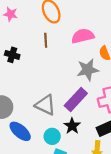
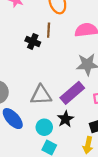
black cross: (12, 55) -> (33, 41), moved
gray triangle: (45, 105) -> (41, 95), turned -35

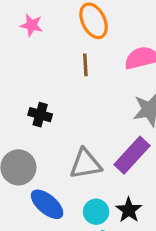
black cross: (33, 41) -> (40, 115), moved
black star: (65, 119) -> (129, 210), moved

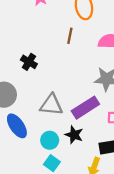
black star: (129, 210) -> (74, 135), moved, turned -30

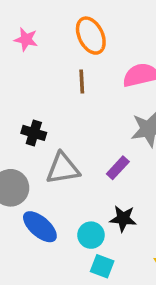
gray triangle: (51, 105) -> (63, 168), moved
purple rectangle: (85, 108) -> (118, 168), moved, size x0.6

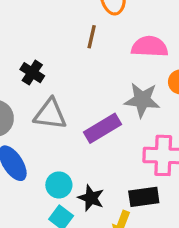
purple rectangle: (118, 168) -> (102, 128), size x1.5
black star: (123, 219) -> (91, 198), moved

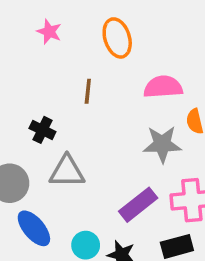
brown line: (92, 37) -> (88, 91), moved
purple rectangle: (102, 128) -> (138, 205), moved

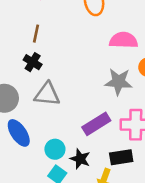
brown line: (88, 91) -> (36, 34), moved

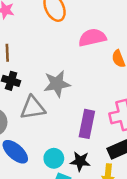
gray star: (118, 82) -> (57, 84), moved
purple rectangle: (96, 124) -> (87, 124), turned -32

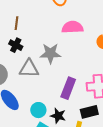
pink semicircle: (92, 38) -> (72, 27), moved

